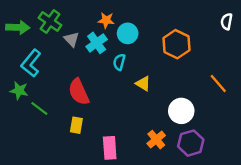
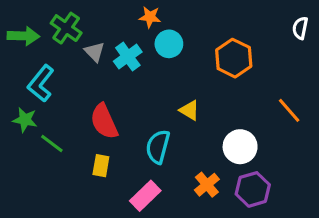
orange star: (106, 20) -> (150, 17), moved
cyan semicircle: (119, 62) -> (158, 147), moved, size x1.5
pink rectangle: (110, 148) -> (145, 196), turned 50

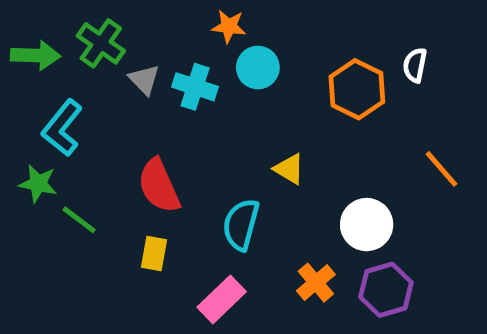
white semicircle: (300, 28) -> (415, 65), moved
cyan cross: (128, 57) -> (195, 87), turned -36

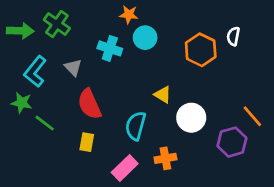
gray triangle: (144, 80) -> (73, 67), moved
orange line: (441, 169) -> (252, 116), moved
white circle: (367, 225) -> (191, 118), moved
orange cross: (316, 283) -> (165, 158), moved, turned 30
purple hexagon: (386, 290) -> (232, 142), moved

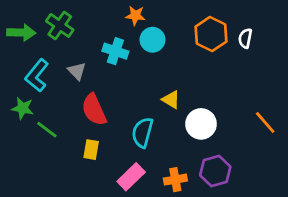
orange hexagon: (201, 50) -> (211, 34), moved
purple hexagon: (232, 142) -> (215, 171), moved
orange cross: (165, 158) -> (175, 180), moved

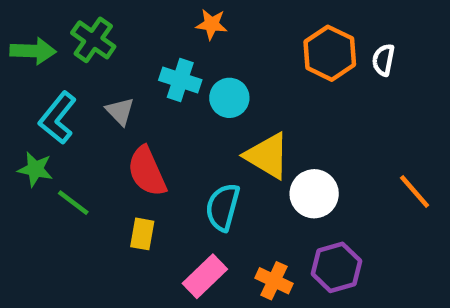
cyan circle: (152, 40) -> (229, 98), moved
yellow triangle: (171, 100) -> (267, 156), size x1.6
orange cross: (175, 180) -> (274, 281), turned 35

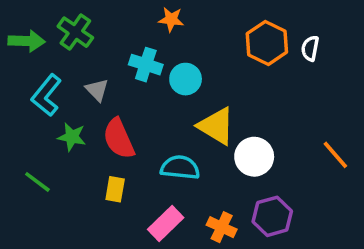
green star: (35, 169) -> (72, 137), moved
green line: (73, 203) -> (37, 182), moved
cyan semicircle: (223, 207) -> (180, 168), turned 81

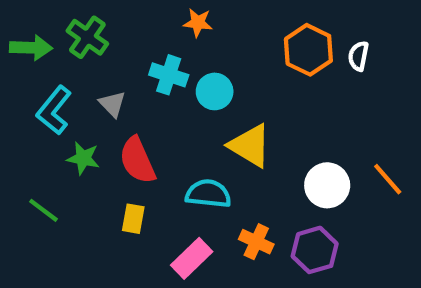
white circle: (254, 157) -> (327, 185), moved
orange cross: (222, 227) -> (256, 242), moved

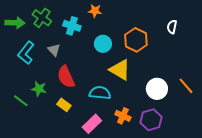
orange hexagon: (308, 50) -> (136, 40), moved
cyan cross: (169, 75) -> (72, 26), moved
green star: (83, 158) -> (39, 89), moved
yellow rectangle: (133, 219) -> (64, 105), turned -64

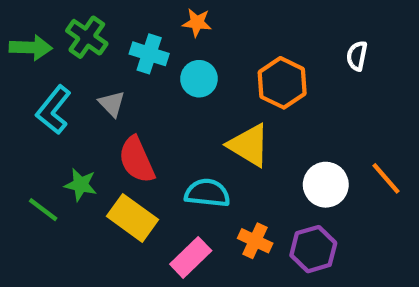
cyan circle: (103, 44) -> (199, 79), moved
yellow rectangle: (64, 105) -> (133, 218), size x1.6

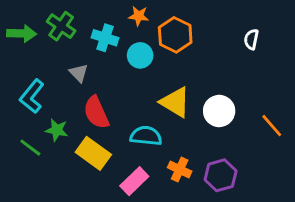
orange hexagon: (282, 83) -> (175, 35), moved
cyan L-shape: (54, 110) -> (32, 96), moved
white circle: (326, 185) -> (219, 111), moved

